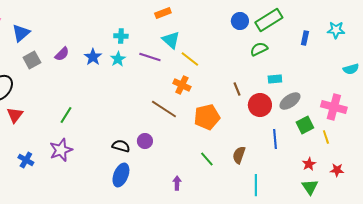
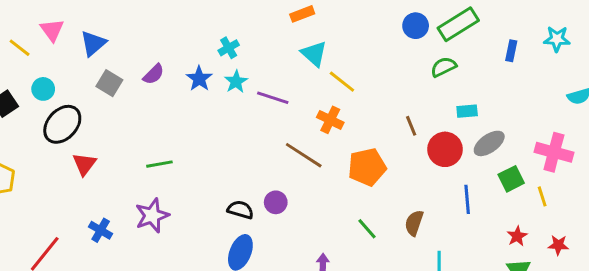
cyan cross: (121, 36) -> (229, 48), moved, turned -32
purple line: (150, 57) -> (273, 98), moved
gray square: (32, 60) -> (109, 83), turned -30
green line: (66, 115) -> (159, 164), turned 48

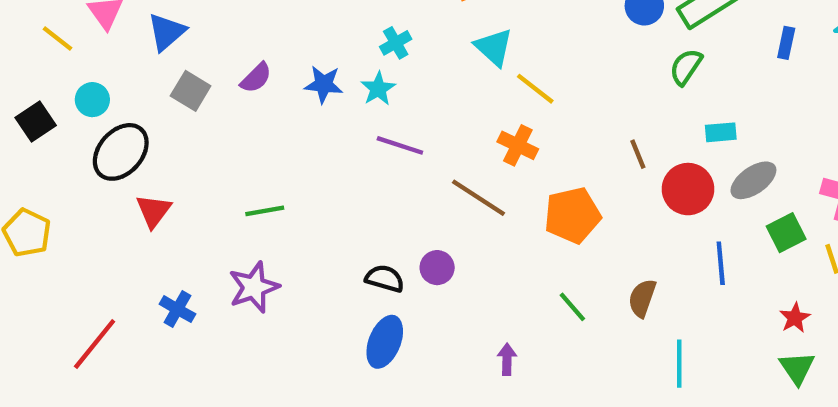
cyan cross: (229, 48) -> (396, 43), moved
green semicircle: (444, 67) -> (686, 67), turned -30
blue star: (199, 79) -> (324, 84), turned -30
purple line: (273, 98) -> (400, 145), moved

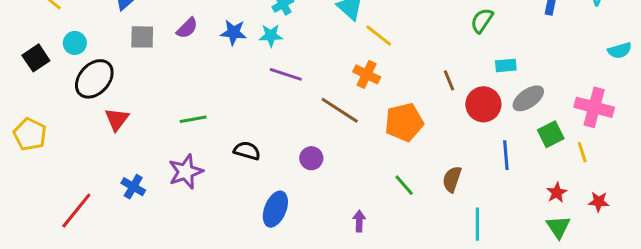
cyan star: (378, 89) -> (271, 35), turned 30
gray square: (191, 91) -> (142, 37), turned -30
black semicircle: (385, 279) -> (247, 151), moved

